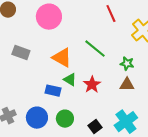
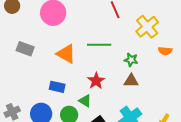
green line: (95, 49) -> (99, 45), turned -40
green triangle: (70, 80) -> (85, 101), moved

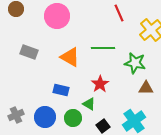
green star: (131, 60) -> (135, 63), size x1.5
brown triangle: (131, 81) -> (146, 88), moved

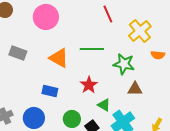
green triangle: (89, 104) -> (104, 105), moved
green circle: (73, 118) -> (72, 119), moved

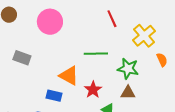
orange semicircle: (158, 55) -> (162, 60), turned -120
orange triangle: (59, 58) -> (69, 76), moved
brown triangle: (135, 89) -> (128, 93), moved

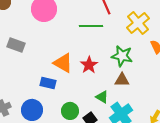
green line: (96, 54) -> (91, 26), moved
red star: (93, 90) -> (89, 65), moved

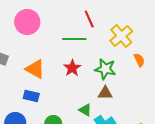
orange triangle: (63, 63) -> (35, 69), moved
red star: (89, 65) -> (72, 68), moved

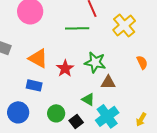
orange semicircle: (139, 60) -> (142, 62), moved
red star: (72, 68) -> (65, 68), moved
green star: (105, 69) -> (95, 62), moved

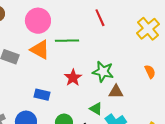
yellow cross: (124, 25) -> (148, 29), moved
green line: (77, 28) -> (67, 41), moved
orange triangle: (38, 58) -> (40, 50), moved

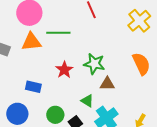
orange triangle: (40, 50) -> (31, 42), turned -35
orange semicircle: (150, 72) -> (141, 64), size x1.6

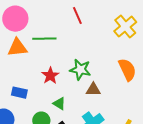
green triangle: (87, 101) -> (59, 104), moved

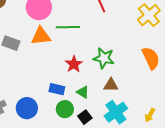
brown triangle: (93, 90) -> (111, 85), moved
blue rectangle: (19, 93) -> (57, 89), moved

